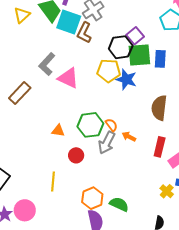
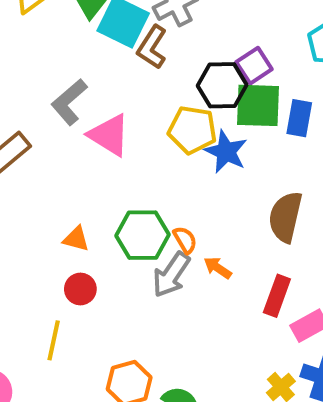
red circle: (76, 155) -> (80, 289), moved

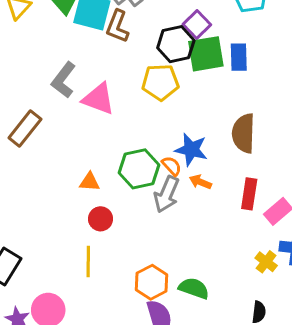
blue star: (226, 152) -> (191, 150), moved

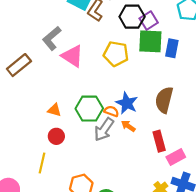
black hexagon: (176, 44) -> (132, 17), moved
orange semicircle: (172, 166) -> (111, 111), turned -40
red rectangle: (249, 194) -> (159, 141), turned -36

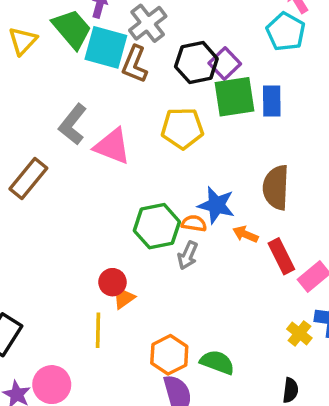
orange triangle: (54, 110) -> (124, 298), moved, turned -40
orange arrow: (128, 126) -> (245, 234), moved
gray arrow: (104, 129) -> (188, 255), size x0.7

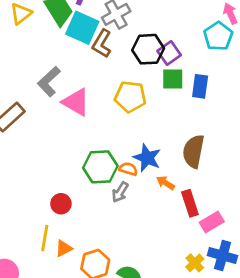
green square: (235, 97) -> (173, 79), size x0.7
orange triangle: (124, 298) -> (64, 248), moved

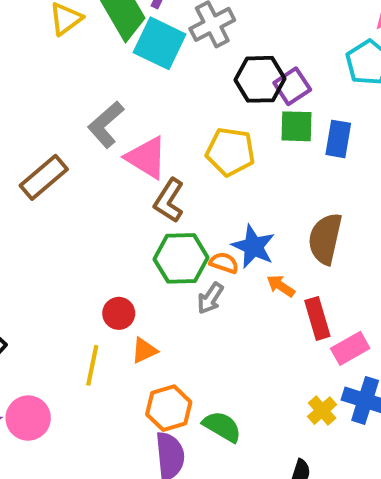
brown L-shape: (102, 44) -> (169, 201), moved
orange triangle: (64, 248) -> (144, 350), moved

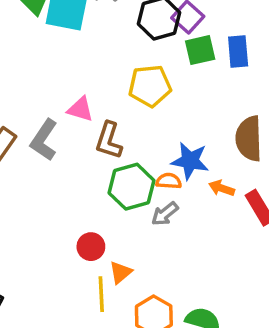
gray L-shape: (106, 124) -> (44, 140), moved
pink triangle: (146, 158) -> (80, 109), size x0.7
gray arrow: (210, 298) -> (165, 214), turned 32
yellow line: (92, 365) -> (101, 294), moved

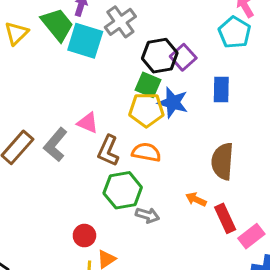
green square: (200, 50) -> (148, 85), moved, turned 30
blue star: (190, 161) -> (173, 103), moved
orange semicircle: (169, 181) -> (146, 152), moved, size x1.4
gray arrow: (165, 214) -> (148, 215), turned -130

